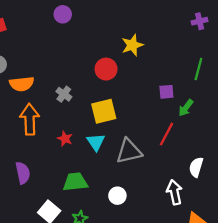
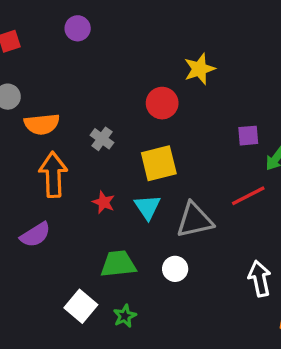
purple circle: (63, 14) -> (78, 28), moved
red line: (166, 134) -> (248, 196), turned 35
purple semicircle: (23, 173) -> (35, 235), moved, turned 70
white circle: (117, 196) -> (175, 269), moved

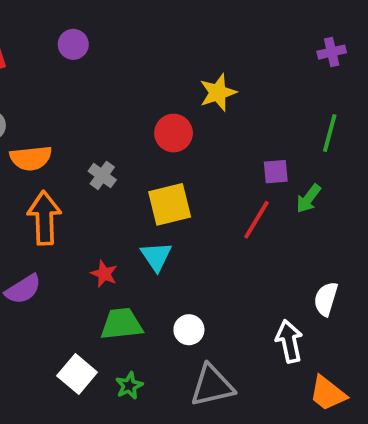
red line: (248, 196) -> (256, 220), moved, turned -32
red star: (104, 202) -> (104, 274), moved
gray triangle: (195, 220) -> (212, 386), moved

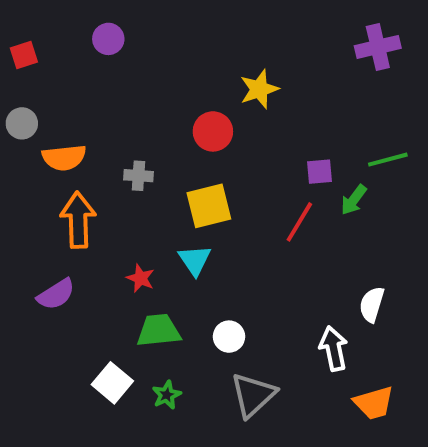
purple cross: (332, 52) -> (378, 47), size x1.5
green line: (330, 133) -> (388, 160), moved, turned 60
gray cross: (102, 175) -> (138, 176), turned -32
gray triangle: (212, 386) -> (253, 395), turned -30
orange trapezoid: (328, 393) -> (374, 403), turned -54

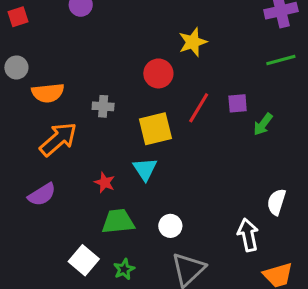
green line: (388, 160) -> (281, 60), moved
orange arrow: (78, 220) -> (58, 139), turned 51
red line: (299, 222) -> (199, 108), moved

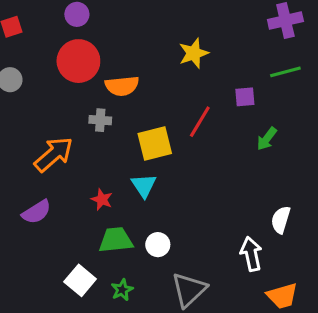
red circle: (158, 73) -> (78, 61), moved, size x1.4
orange semicircle: (48, 93) -> (122, 86), moved
purple square: (238, 103) -> (245, 97), moved
white circle: (170, 226) -> (158, 245), moved

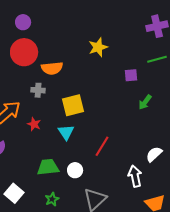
red line: (200, 122) -> (102, 146), moved
red star: (102, 199) -> (34, 124), moved
white semicircle: (281, 220) -> (154, 154), turned 30
white square: (80, 280) -> (14, 193), moved

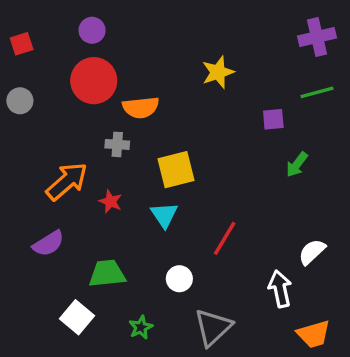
green trapezoid: (48, 167) -> (107, 274), moved

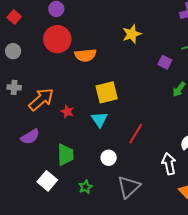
red square: (22, 44) -> (14, 17), turned -32
purple square: (273, 119) -> (165, 62), turned 32
gray cross: (117, 144) -> (14, 87), moved
green trapezoid: (107, 274) -> (65, 155), turned 95

